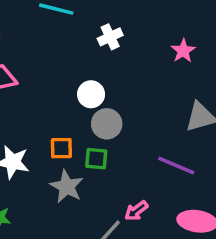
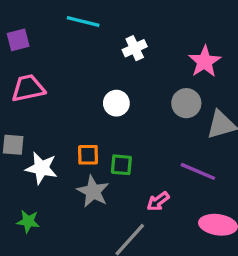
pink star: (183, 51) -> (205, 62), size x1.4
gray circle: (107, 124) -> (186, 103), moved
pink arrow: (136, 211) -> (158, 201), moved

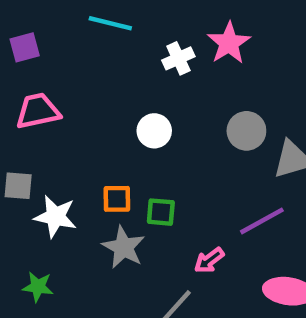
pink star: (205, 62) -> (229, 43), moved
purple line: (198, 171) -> (262, 221), turned -52

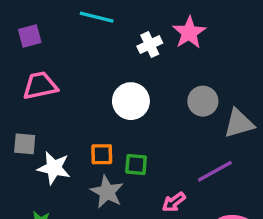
white circle: (154, 131) -> (131, 101), size x1.4

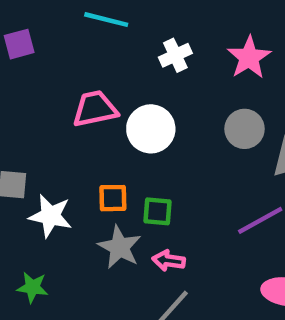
pink star: (189, 33) -> (249, 57), moved
pink trapezoid: (40, 86) -> (95, 109), moved
pink arrow: (174, 202) -> (169, 261), moved, turned 45

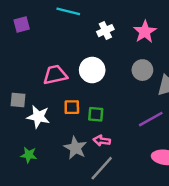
pink trapezoid: (95, 109) -> (55, 75), moved
gray star: (120, 247) -> (75, 148), moved

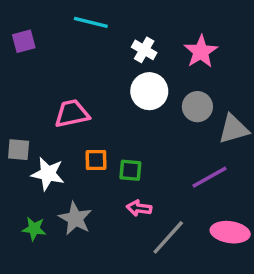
white cross: (105, 31) -> (144, 50), turned -35
white circle: (92, 70) -> (149, 91), moved
gray star: (75, 148) -> (75, 218), moved
gray line: (102, 168) -> (168, 237), moved

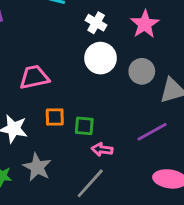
pink arrow: (139, 208) -> (102, 149), moved
gray line: (168, 237) -> (90, 183), moved

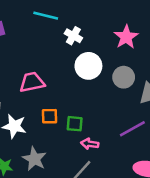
white cross: (96, 23) -> (73, 36), moved

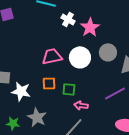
pink star: (126, 37) -> (90, 27), moved
white circle: (88, 66) -> (80, 57), moved
pink trapezoid: (32, 82) -> (52, 56), moved

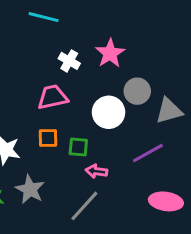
white cross: (68, 19) -> (69, 61), moved
white circle: (80, 57) -> (109, 112), moved

